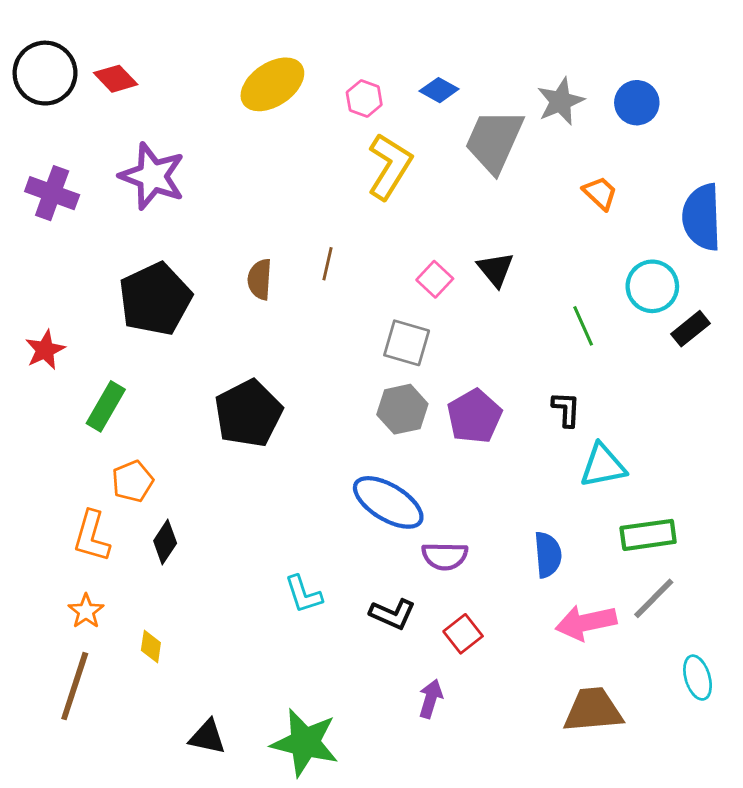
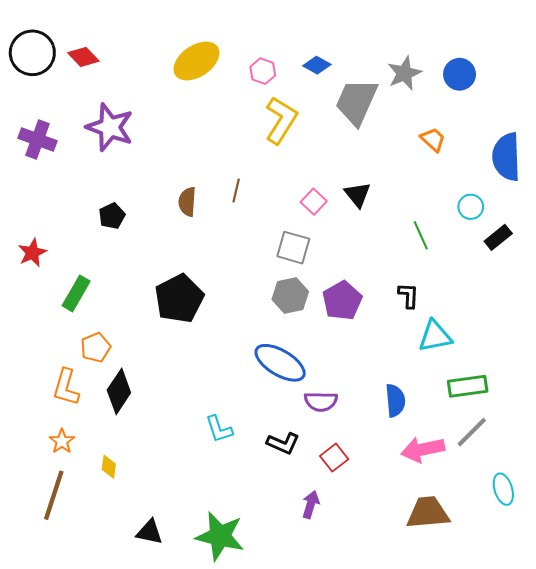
cyan circle: (652, 286) -> (471, 207), size x0.7
black pentagon: (155, 299) -> (112, 216), size x0.5
black diamond: (165, 542) -> (119, 391), size x1.4

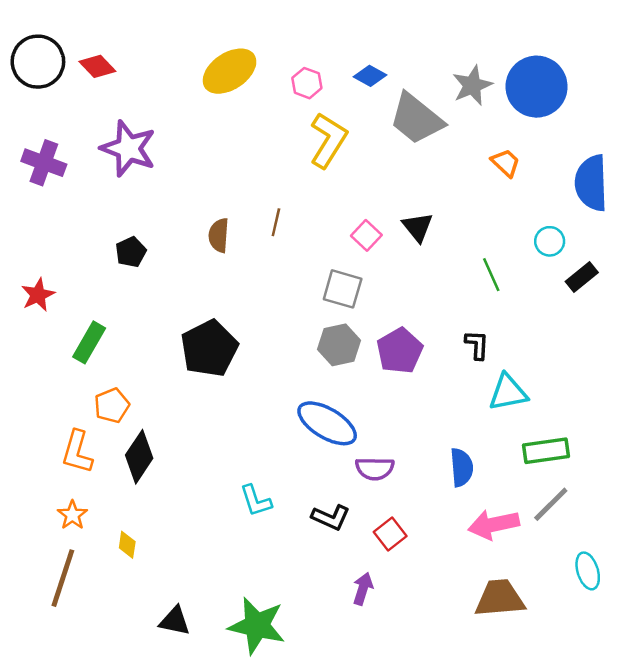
blue circle: (460, 74) -> (537, 87), size x1.6
gray trapezoid: (357, 102) -> (416, 119), turned -75

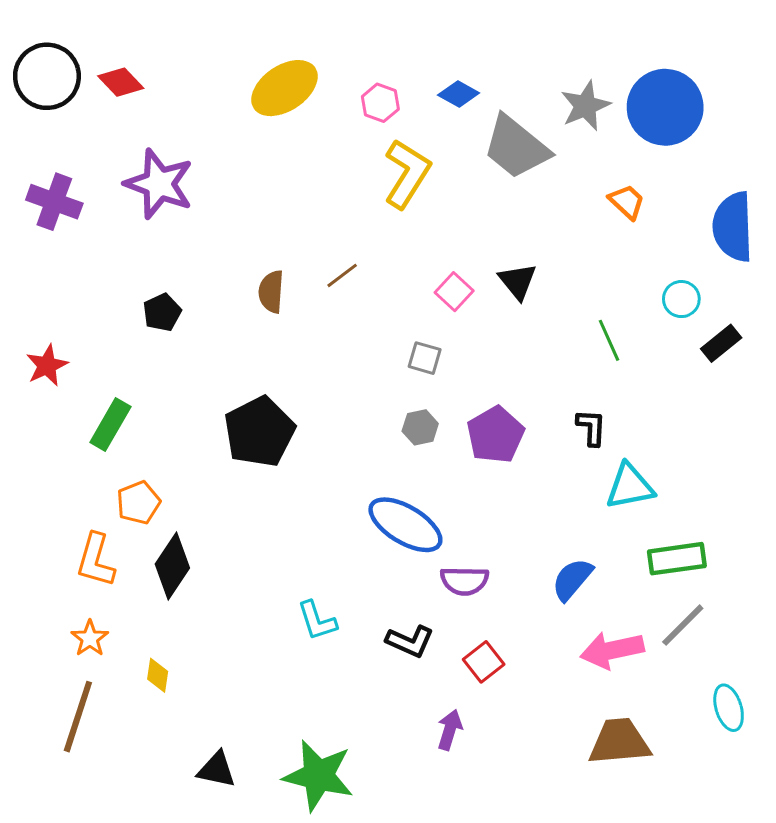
brown line: (276, 222) -> (342, 275), turned 40
gray square: (343, 289) -> (425, 358), size x0.7
gray hexagon: (339, 345) -> (420, 427), size x0.7
blue semicircle: (462, 467) -> (572, 579), turned -135

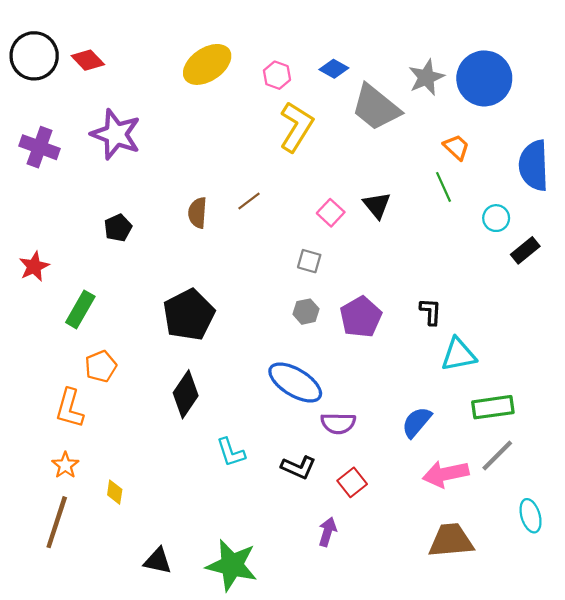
green line: (609, 340) -> (443, 187), moved
black diamond: (172, 566) -> (186, 394), moved

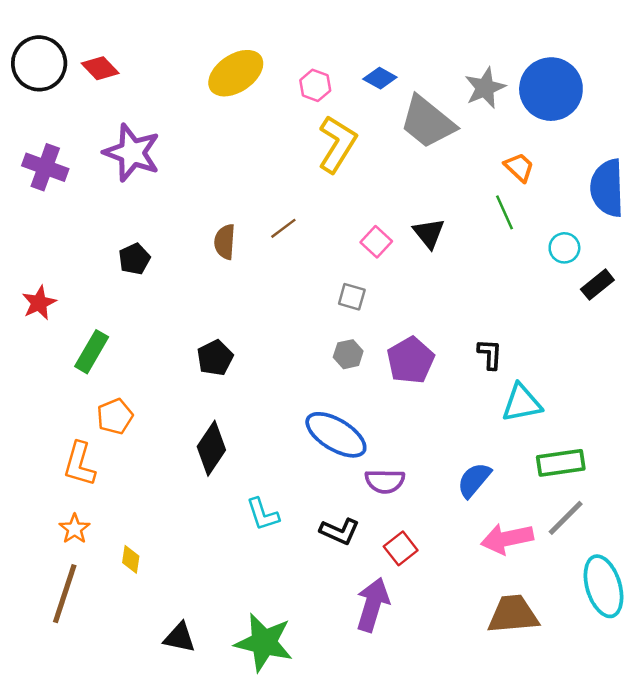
black pentagon: (189, 315) -> (215, 358), size x0.6
cyan ellipse: (531, 516) -> (604, 586), size x1.6
purple arrow: (327, 532) -> (373, 605), size x1.6

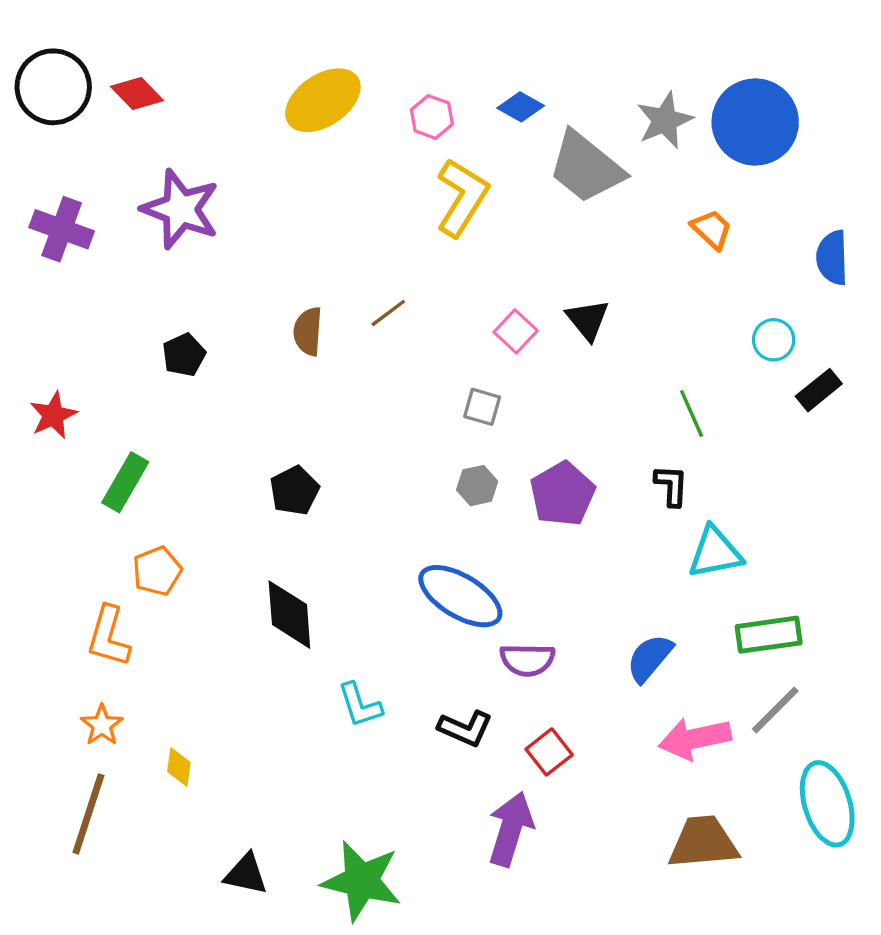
blue semicircle: (607, 188) -> (832, 258), size x0.7
green line: (505, 212) -> (692, 414), moved
black diamond: (211, 448) -> (289, 615), turned -38

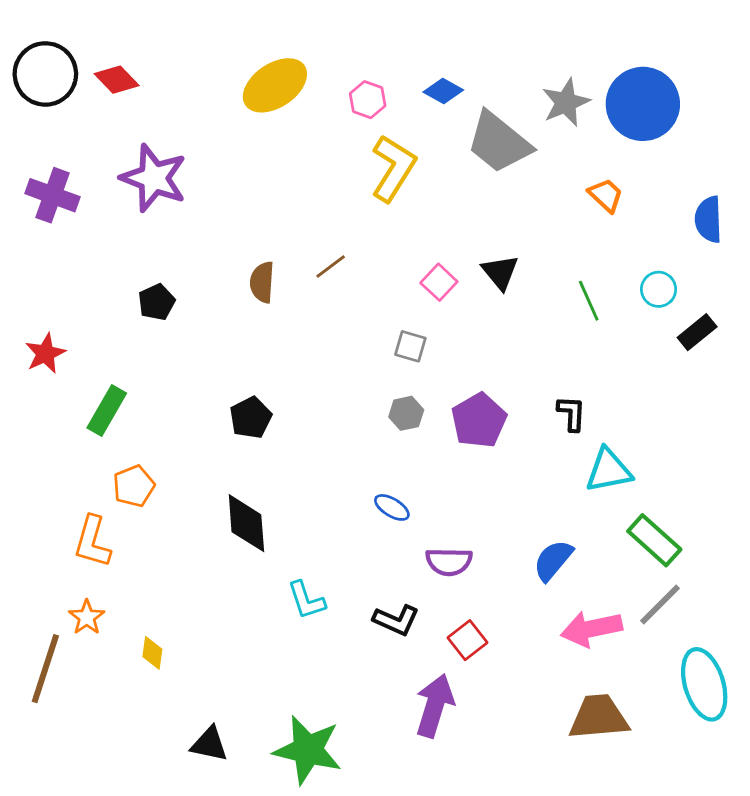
green line: (692, 414) -> (589, 301), moved
blue ellipse: (460, 596) -> (392, 507), size x0.5
green rectangle: (769, 635) -> (654, 540), turned 50
brown line: (88, 814) -> (45, 669), moved

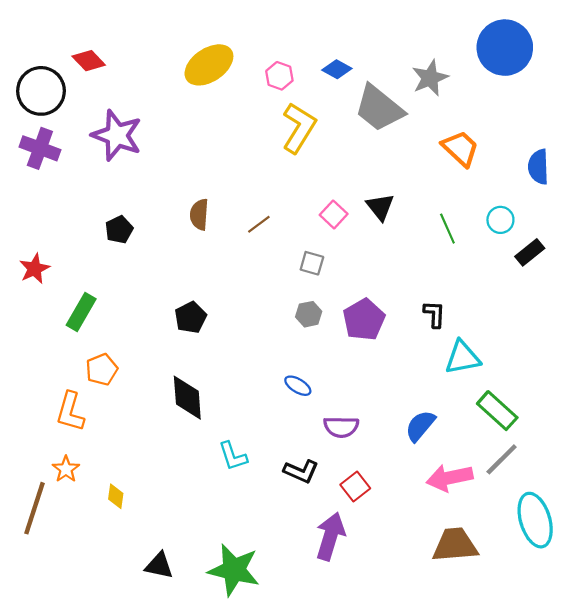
black circle: (45, 74) -> (41, 91), moved
blue circle: (643, 104) -> (505, 48), moved
orange trapezoid: (606, 195) -> (460, 148), size x1.4
brown line: (331, 266) -> (259, 224), moved

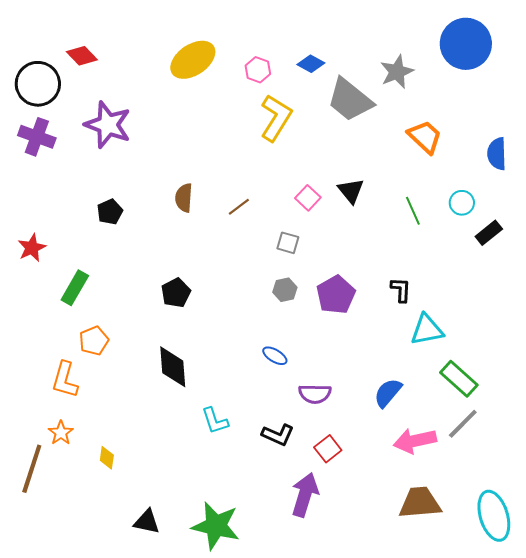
cyan ellipse: (535, 520) -> (494, 516), moved

